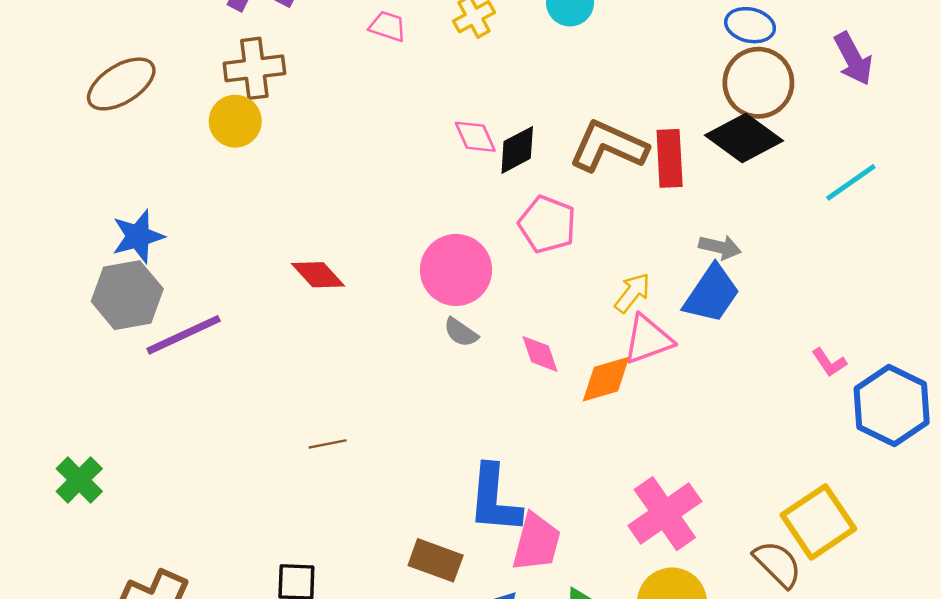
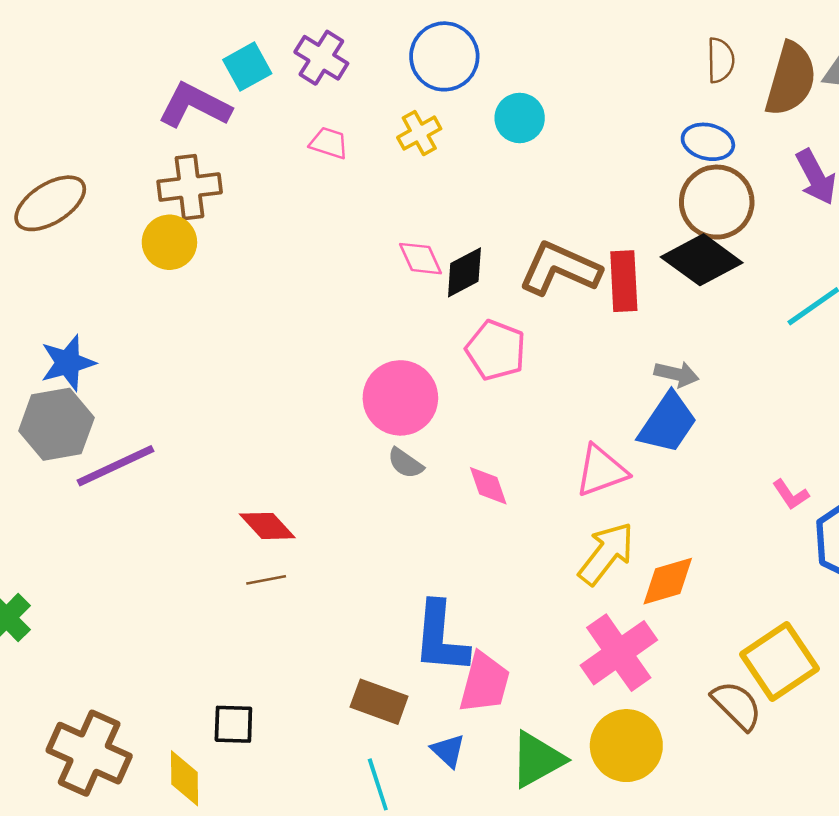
red diamond: (318, 275) -> (267, 526), moved
yellow arrow: (632, 293) -> (606, 554), moved, size x1.5
orange diamond: (606, 379) -> (668, 581), moved

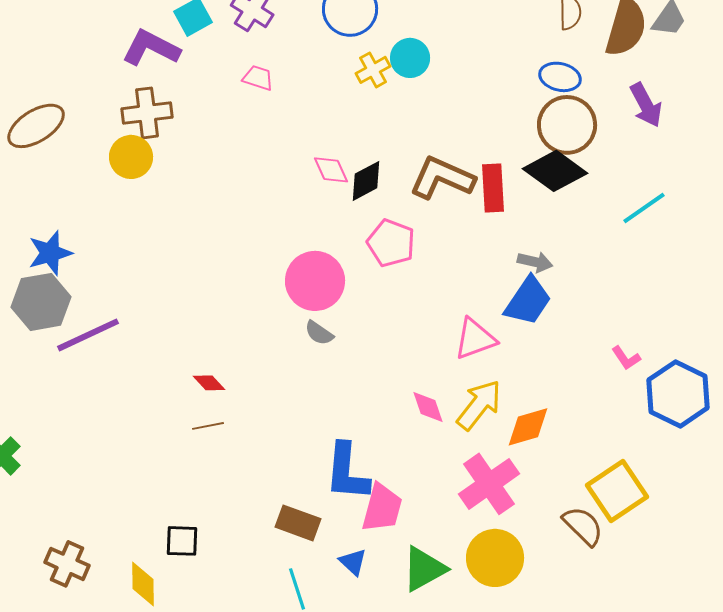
yellow cross: (419, 133) -> (373, 70), moved
pink diamond: (488, 486) -> (428, 407), moved
red diamond: (267, 526) -> (209, 383), size x0.7
brown cross: (89, 753) -> (67, 564), size x0.7

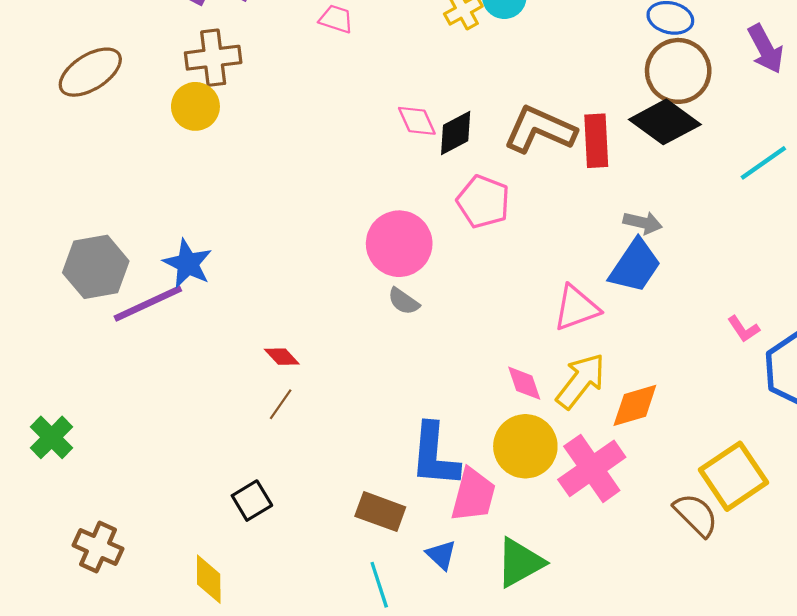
blue star: (50, 253) -> (188, 264), moved, turned -30
brown line: (208, 426) -> (281, 404), turned -44
black square: (182, 541) -> (252, 501), moved, turned -33
yellow circle: (495, 558) -> (525, 446), moved
brown cross: (67, 564) -> (98, 547), moved

